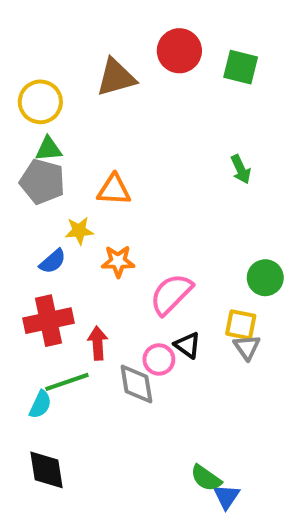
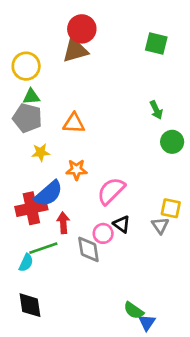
red circle: (179, 51) -> (82, 29), moved
yellow star: (79, 231) -> (41, 152), moved
blue semicircle: (53, 261) -> (49, 194), moved, size x1.6
green circle: (265, 278) -> (172, 142), moved
yellow square: (241, 325) -> (171, 208), moved

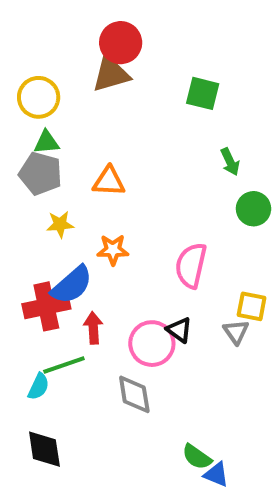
green square: (156, 44) -> (203, 93), moved
pink semicircle: (111, 191) -> (191, 265), moved, turned -32
pink circle: (103, 233) -> (152, 344), size x1.5
gray diamond: (88, 249) -> (134, 394), moved
blue triangle: (147, 322) -> (216, 474), turned -42

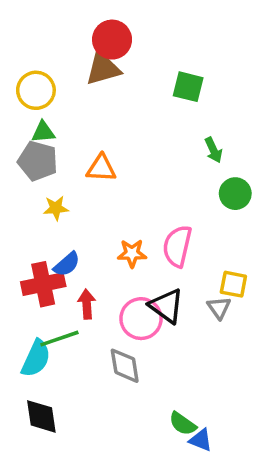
orange star: (113, 250) -> (132, 253), moved
blue semicircle: (72, 285) -> (67, 264), size x0.7
black triangle: (179, 330) -> (166, 306), size x1.5
cyan semicircle: (39, 387) -> (36, 358), size x1.5

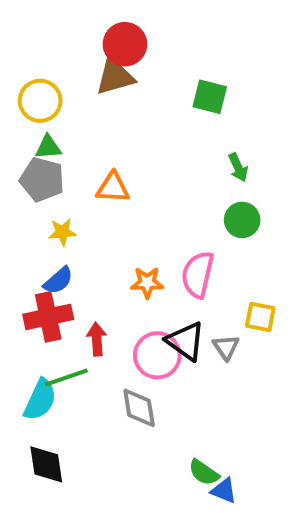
green circle: (235, 194) -> (242, 220), moved
blue semicircle: (67, 264) -> (58, 281), moved
gray triangle: (219, 308) -> (226, 347), moved

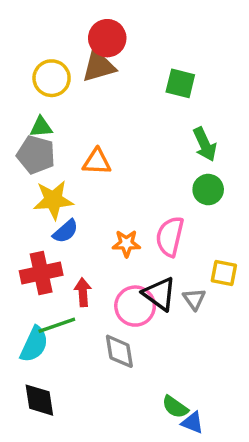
yellow circle: (40, 101) -> (52, 78), moved
green arrow: (238, 167) -> (205, 144), size x1.4
yellow star: (62, 232) -> (53, 200), size x1.6
blue semicircle: (58, 281) -> (65, 231), moved

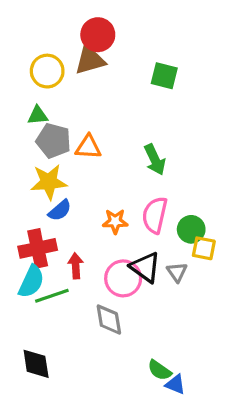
green arrow: (205, 144) -> (155, 160), moved
gray pentagon: (36, 155) -> (53, 141), moved
green circle: (208, 190) -> (191, 229), moved
cyan semicircle: (34, 344) -> (31, 282), moved

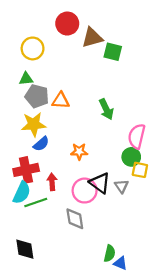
brown triangle: (90, 60) -> (92, 38), moved
pink semicircle: (155, 215) -> (137, 136), moved
green semicircle: (160, 370) -> (110, 253), turned -112

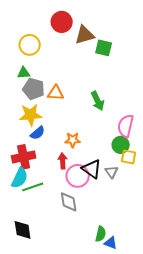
red arrow: (52, 182) -> (63, 161), moved

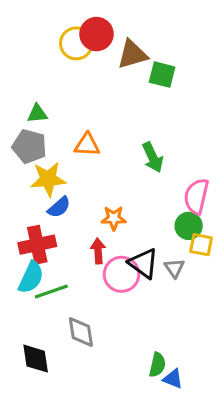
yellow circle: (30, 45) -> (76, 43), moved
gray pentagon: (34, 89) -> (29, 146), moved
gray diamond: (69, 202) -> (81, 332), moved

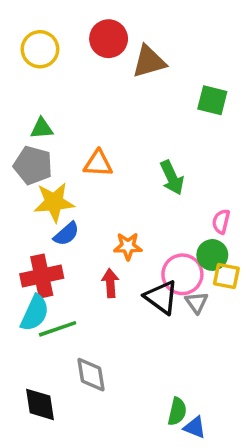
yellow circle: (76, 43) -> (40, 49), moved
green square: (162, 75) -> (212, 100), moved
pink semicircle: (196, 196) -> (221, 222), size x0.6
pink circle: (121, 274) -> (182, 274), moved

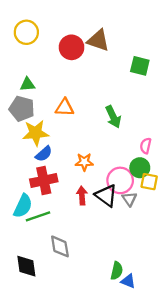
red circle: (109, 39) -> (72, 47), moved
brown triangle: (149, 62) -> (98, 40), turned 35
red cross: (42, 276) -> (44, 180), moved
red arrow: (110, 283) -> (82, 196), moved

